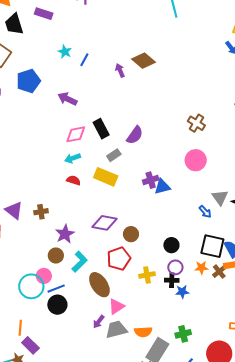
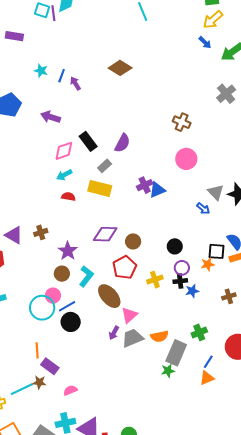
purple arrow: (120, 70) -> (75, 83), moved
black square: (212, 246) -> (216, 251), moved, size x0.7
brown cross: (219, 272) -> (229, 296), moved, turned 32

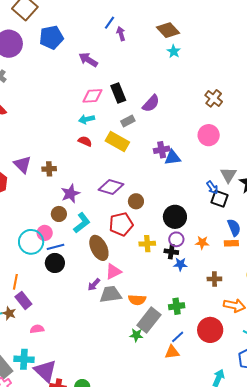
cyan star: (41, 71) -> (174, 51), moved
black circle: (175, 246) -> (175, 217), size x1.5
black square: (216, 251) -> (219, 199), moved

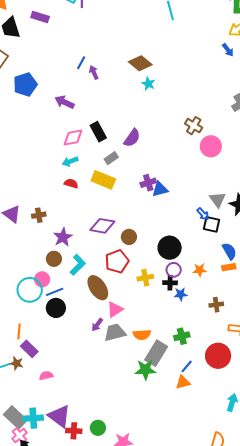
pink circle: (209, 135) -> (211, 146), moved
green star: (136, 335) -> (145, 370), size x1.5
cyan cross: (24, 359) -> (33, 418), moved

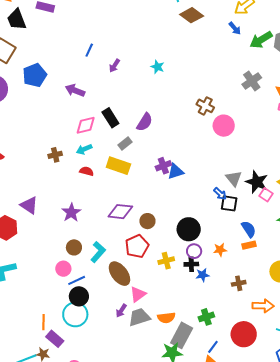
brown diamond: (140, 63) -> (192, 15), moved
purple arrow: (94, 72) -> (114, 66), moved, turned -120
brown cross: (39, 215) -> (55, 155), moved
purple star: (63, 237) -> (71, 213), moved
cyan circle: (30, 290) -> (75, 314), moved

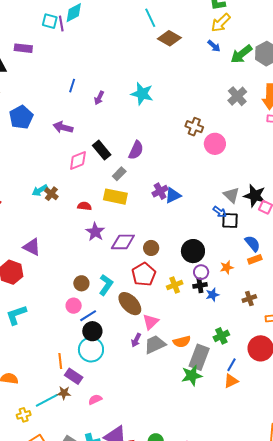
cyan star: (158, 67) -> (142, 94), size x1.6
cyan arrow: (84, 149) -> (40, 190), moved
brown cross: (55, 155) -> (51, 194), turned -32
purple star: (71, 213) -> (95, 232), moved

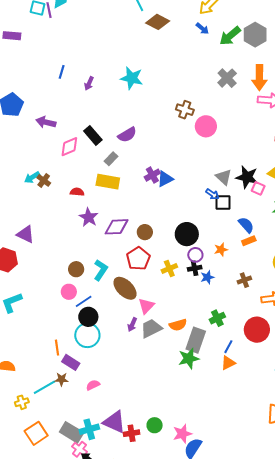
purple arrow: (63, 127) -> (46, 122), moved
purple semicircle: (136, 150) -> (127, 135), turned 36

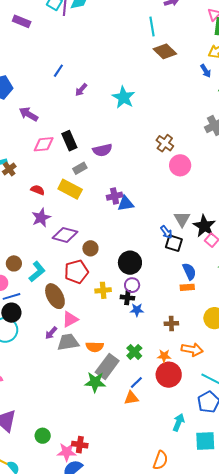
orange star: (221, 250) -> (164, 356), moved
green cross: (217, 318) -> (134, 352), turned -35
red cross: (132, 433) -> (80, 445), moved

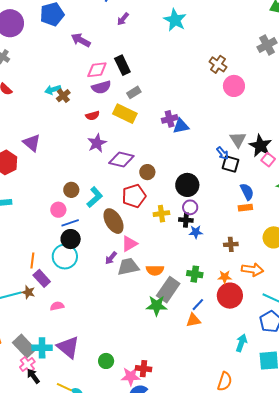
purple arrow: (81, 90) -> (123, 19), moved
purple semicircle: (102, 150) -> (101, 87), moved
red semicircle: (38, 190) -> (93, 116), turned 144
green cross: (134, 352) -> (195, 274), turned -35

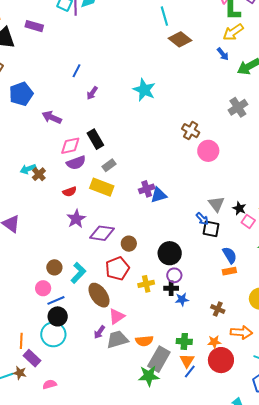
black star: (260, 146) -> (239, 208), size x0.6
brown cross: (231, 244) -> (218, 309), turned 32
orange triangle: (193, 320) -> (187, 361), moved, turned -42

